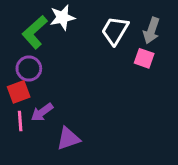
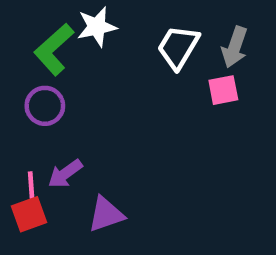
pink square: (144, 58) -> (223, 90), turned -30
red square: (19, 92) -> (29, 214), moved

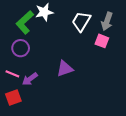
pink square: (223, 90) -> (102, 41), turned 32
pink line: (31, 187) -> (12, 74), moved, turned -64
purple triangle: (106, 214) -> (65, 69), moved

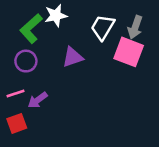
pink square: (102, 41) -> (129, 52), size x1.6
purple triangle: (65, 69) -> (73, 57), moved
pink line: (12, 74) -> (15, 94), turned -40

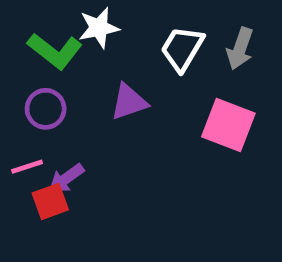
green L-shape: (31, 29) -> (55, 51), turned -100
pink square: (129, 52) -> (228, 125), moved
red square: (17, 123) -> (50, 201), moved

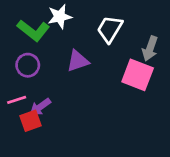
gray arrow: (240, 49) -> (150, 48), moved

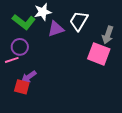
purple triangle: (78, 61) -> (56, 29), moved
pink line: (17, 100) -> (12, 60), moved
red square: (30, 121) -> (22, 87), turned 35

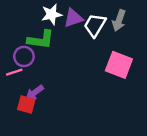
green L-shape: (24, 22) -> (41, 40), moved, turned -30
purple triangle: (56, 29) -> (73, 18), moved
gray arrow: (108, 35) -> (119, 20), moved

